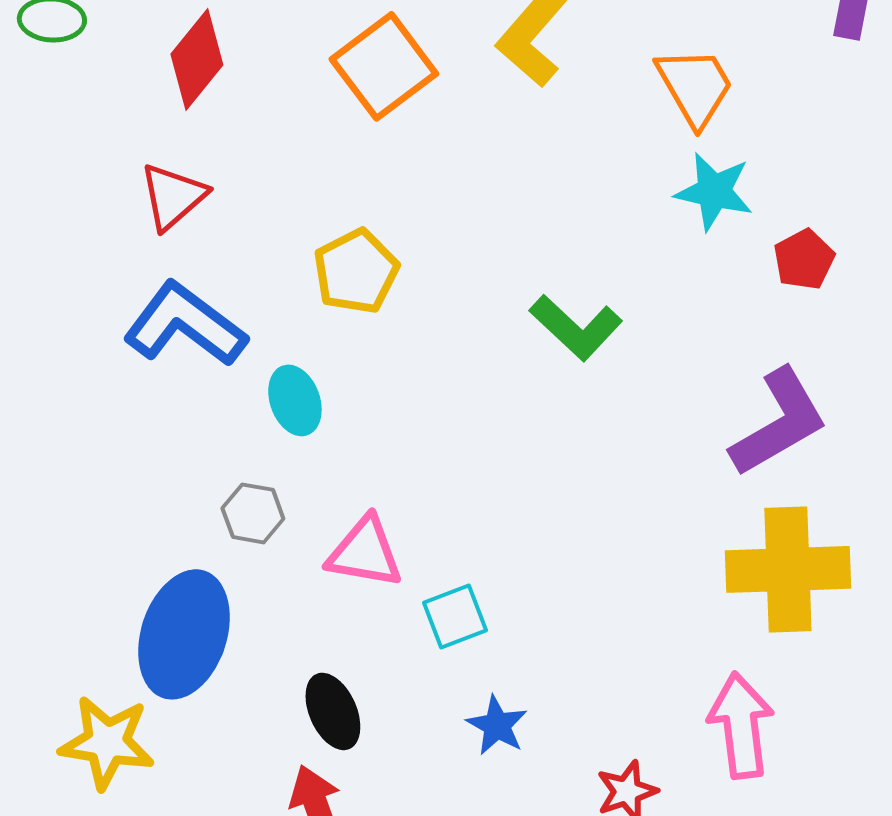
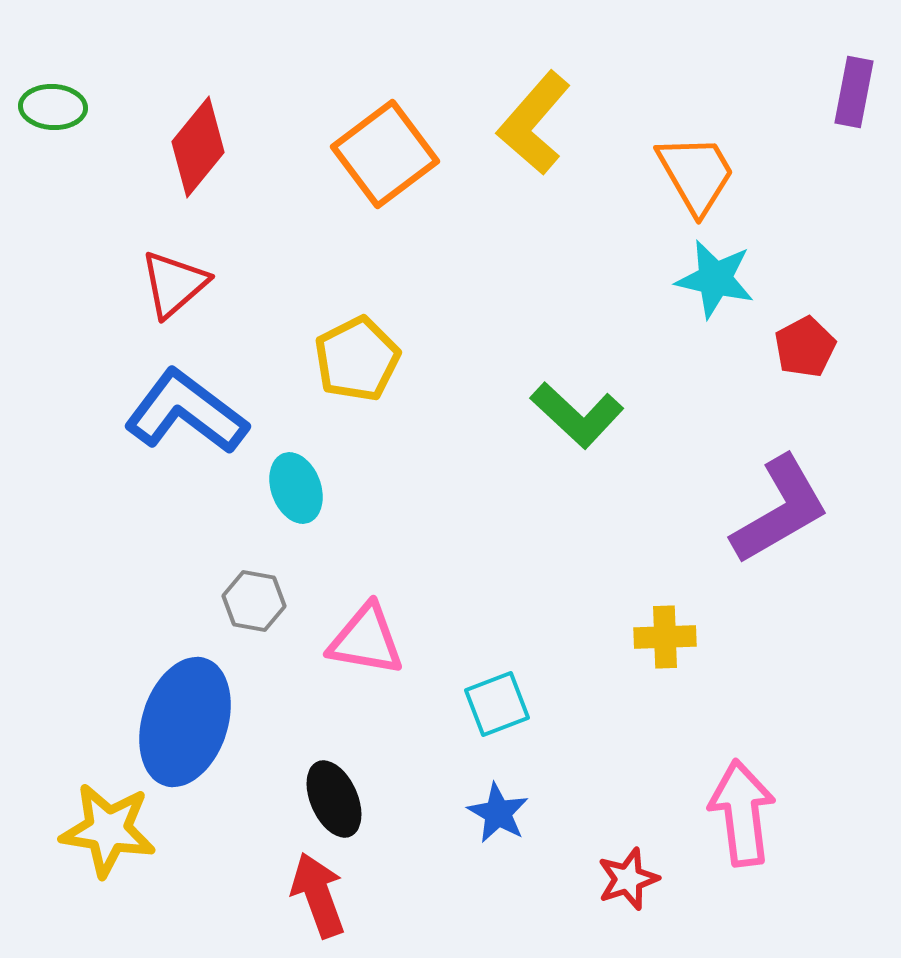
yellow cross: (788, 569) -> (665, 637), moved, size x0.5
cyan square: (455, 616) -> (497, 704), moved

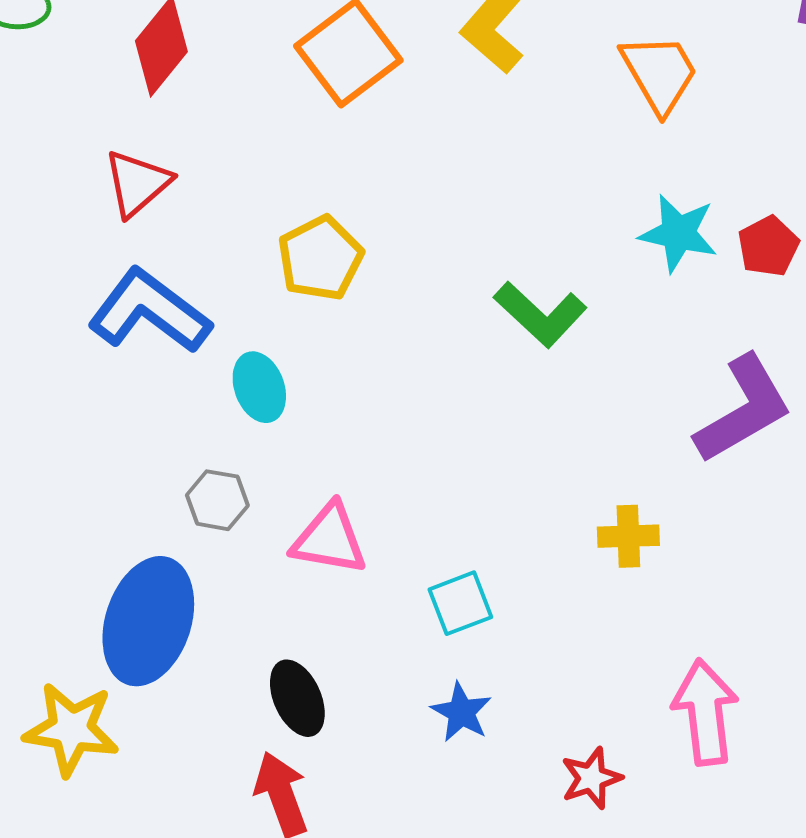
cyan star: (715, 279) -> (678, 233), moved

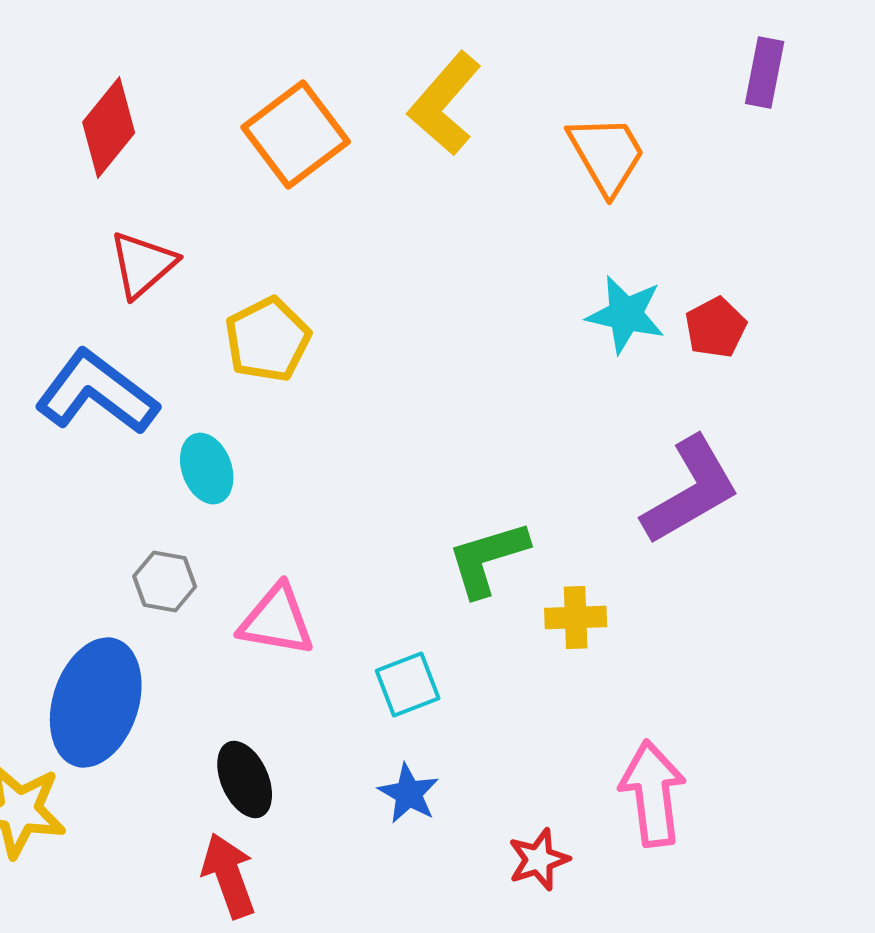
red triangle: (137, 183) -> (143, 264), moved
green L-shape: (540, 314) -> (488, 558), moved, turned 120

